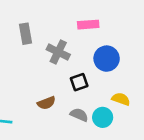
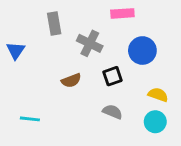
brown semicircle: (46, 103) -> (71, 80), moved
cyan circle: (103, 117) -> (155, 122), moved

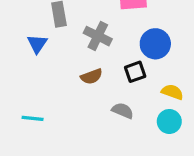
blue triangle: (16, 51) -> (37, 44), moved
black square: (113, 76) -> (135, 72), moved
brown semicircle: (71, 80) -> (92, 76), moved

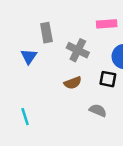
black square: (135, 72) -> (108, 79), turned 30
cyan line: (33, 118) -> (25, 117), turned 66

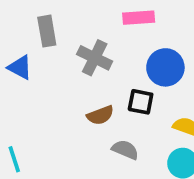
blue triangle: (29, 56) -> (20, 67), turned -36
brown semicircle: (73, 83) -> (100, 115), moved

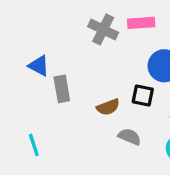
gray rectangle: (47, 31) -> (62, 89), moved
gray cross: (95, 58) -> (103, 29), moved

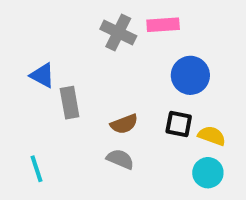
black square: (143, 95) -> (179, 124), moved
gray semicircle: (130, 137) -> (120, 159), moved

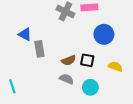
black square: (179, 124) -> (87, 60), moved
cyan line: (36, 169) -> (12, 86), moved
cyan circle: (208, 173) -> (90, 87), moved

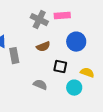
brown semicircle: (69, 60) -> (43, 47), moved
cyan circle: (90, 87) -> (74, 88), moved

